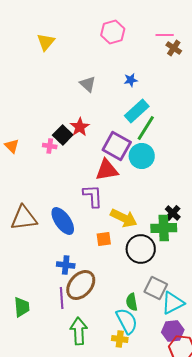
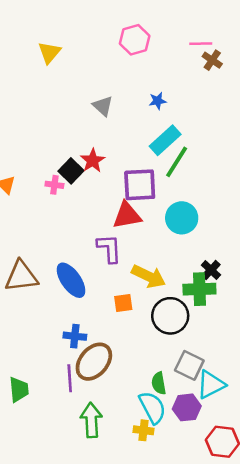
purple square: (117, 146) -> (140, 185), turned -32
cyan circle: (142, 156) -> (182, 218), moved
purple hexagon: (173, 331) -> (187, 407), moved

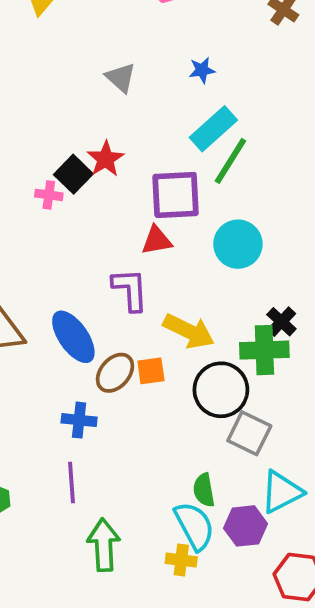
red triangle: (127, 215) -> (157, 240), size x0.7
brown ellipse: (94, 362) -> (115, 373), moved, size x0.7
gray square: (189, 365) -> (249, 433), moved

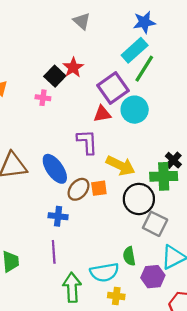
blue star: (202, 70) -> (144, 22), moved, size x1.5
pink cross: (49, 195) -> (43, 98), moved
purple square: (176, 195) -> (113, 88), turned -32
cyan circle: (238, 244) -> (135, 110), moved
cyan semicircle: (194, 526) -> (104, 272), moved, turned 108

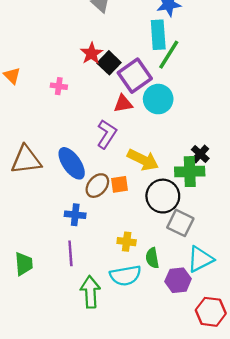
cyan rectangle: (135, 50) -> (158, 35), turned -52
black square: (55, 76) -> (109, 63), moved
purple L-shape: (87, 142) -> (107, 134), turned 36
yellow cross: (116, 296) -> (127, 242), moved

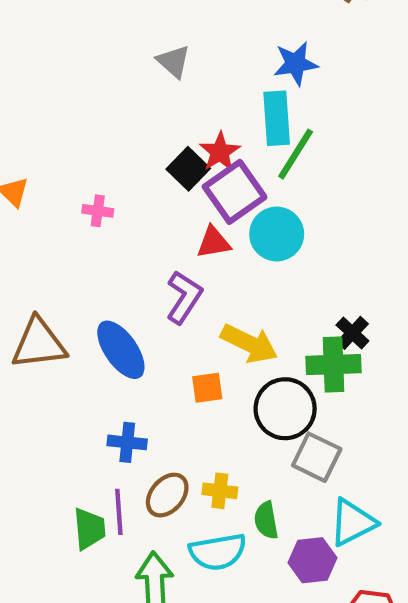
red star: (92, 53) -> (220, 152), moved
brown ellipse: (97, 186) -> (167, 495), moved
green trapezoid: (24, 264) -> (89, 529), moved

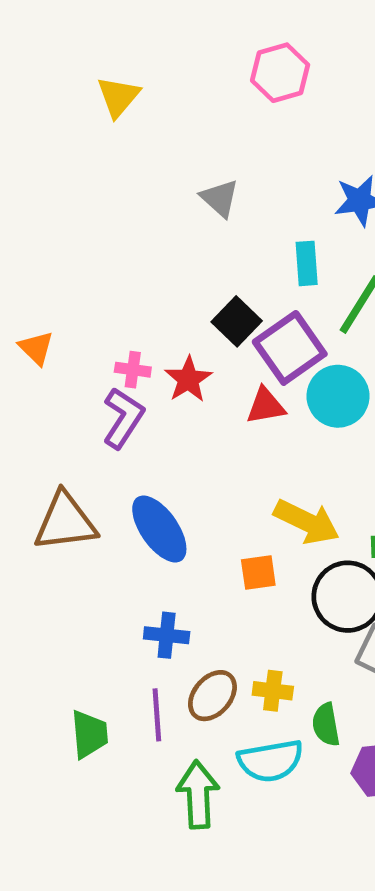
cyan rectangle: (277, 118) -> (307, 263), moved, size x0.7
red star: (220, 152) -> (188, 379), moved
purple L-shape: (184, 297) -> (123, 418), moved
green trapezoid: (89, 529) -> (89, 734), moved

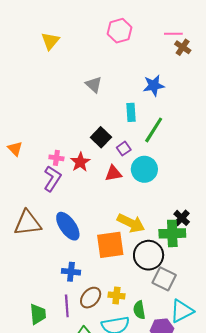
purple square: (290, 348) -> (124, 149), size x0.5
orange square: (258, 572) -> (110, 245), size x1.8

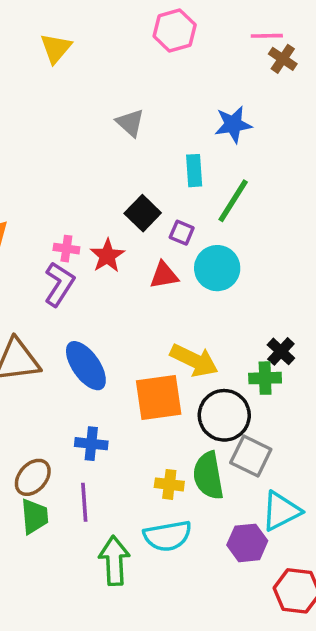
purple square: (124, 149) -> (182, 233), turned -32
green cross: (172, 233) -> (265, 378), size x0.7
brown ellipse: (91, 298) -> (33, 477), moved
green semicircle: (139, 310) -> (208, 476), moved, size x1.5

